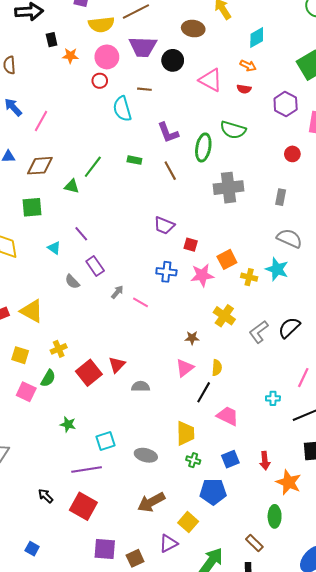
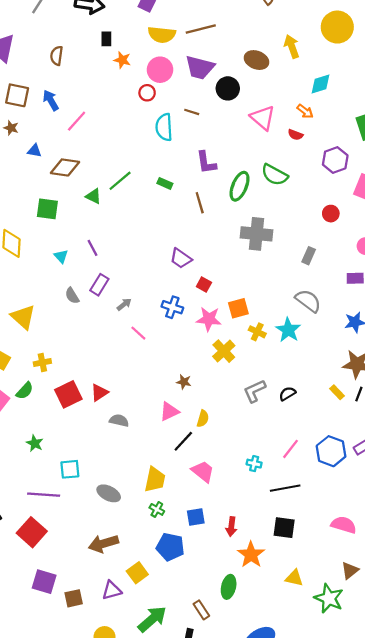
purple rectangle: (95, 266) -> (99, 285), turned 54
gray arrow: (117, 292) -> (124, 304), moved
yellow cross: (224, 316) -> (224, 351), moved
black semicircle: (289, 328) -> (287, 394), size x0.7

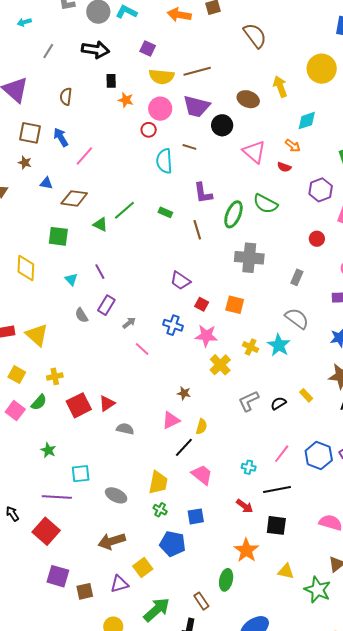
orange square: (238, 308) -> (235, 305), moved, turned 30
yellow rectangle: (337, 392) -> (306, 395), moved
red arrow: (231, 527) -> (245, 506), moved, turned -60

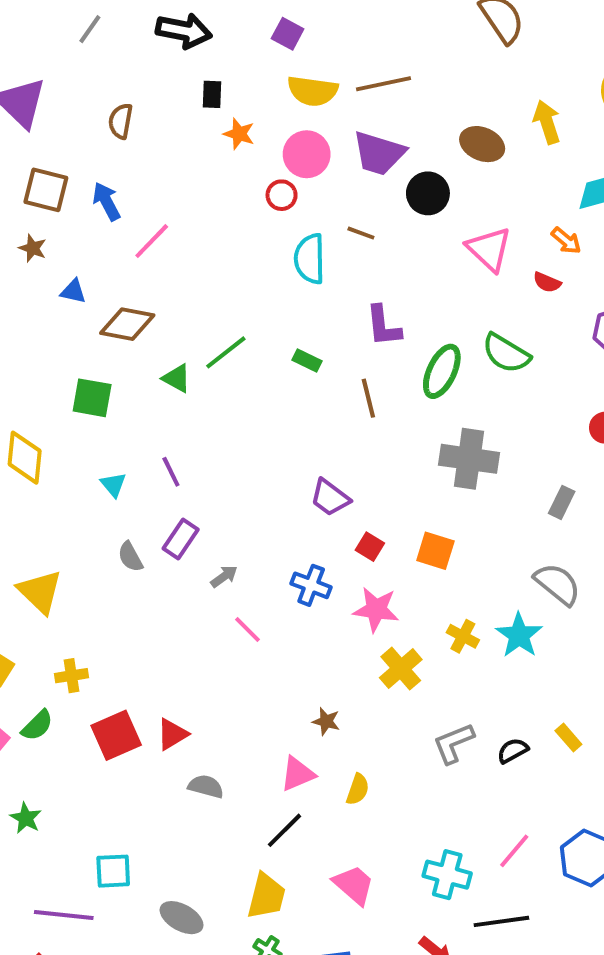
black line: (184, 447) -> (285, 830), moved
green star: (48, 450) -> (26, 818), moved
cyan cross: (249, 467) -> (447, 875), size x1.6

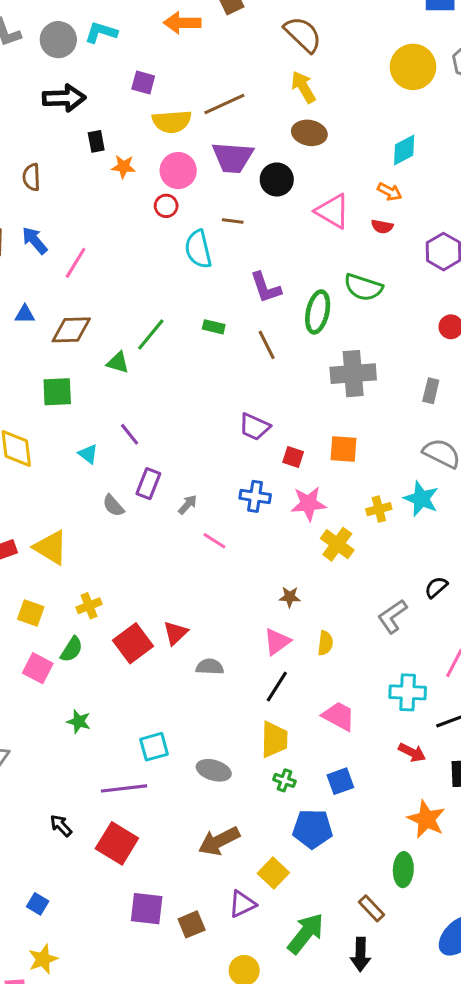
yellow arrow: (547, 122) -> (303, 87), moved
yellow cross: (463, 636) -> (379, 509), turned -30
gray L-shape: (454, 743) -> (392, 616), moved

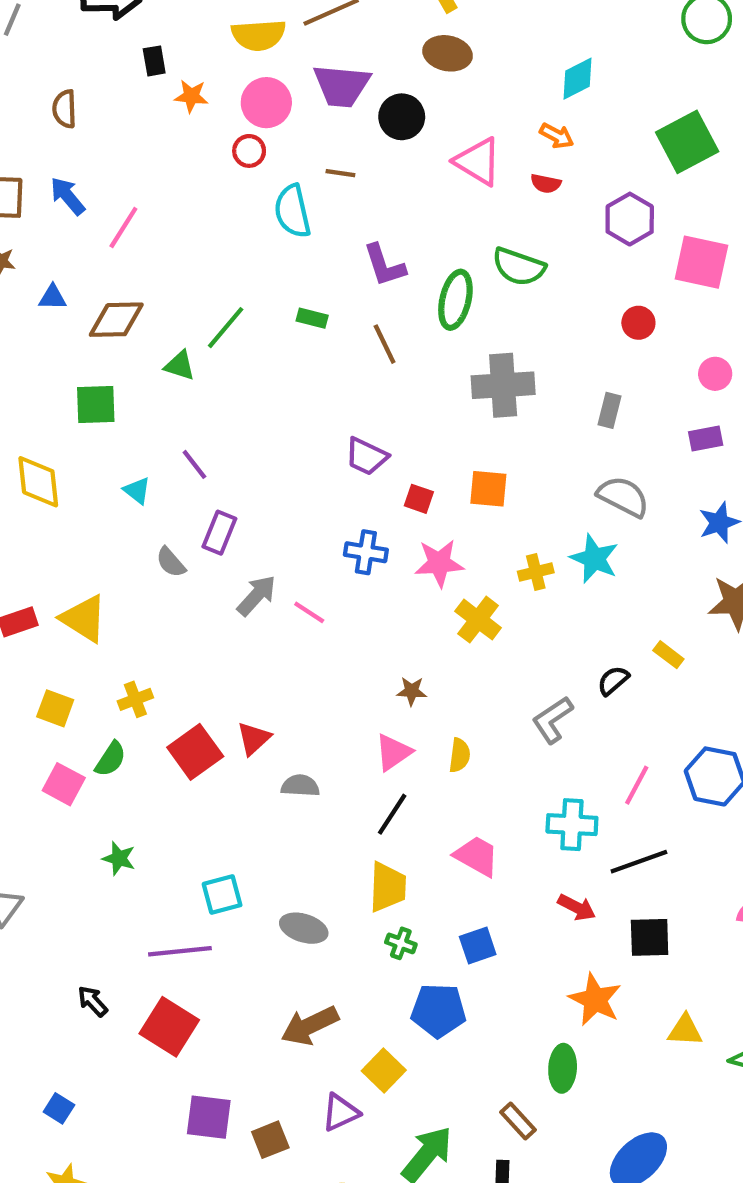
gray arrow: (188, 505) -> (257, 596), moved, size x1.5

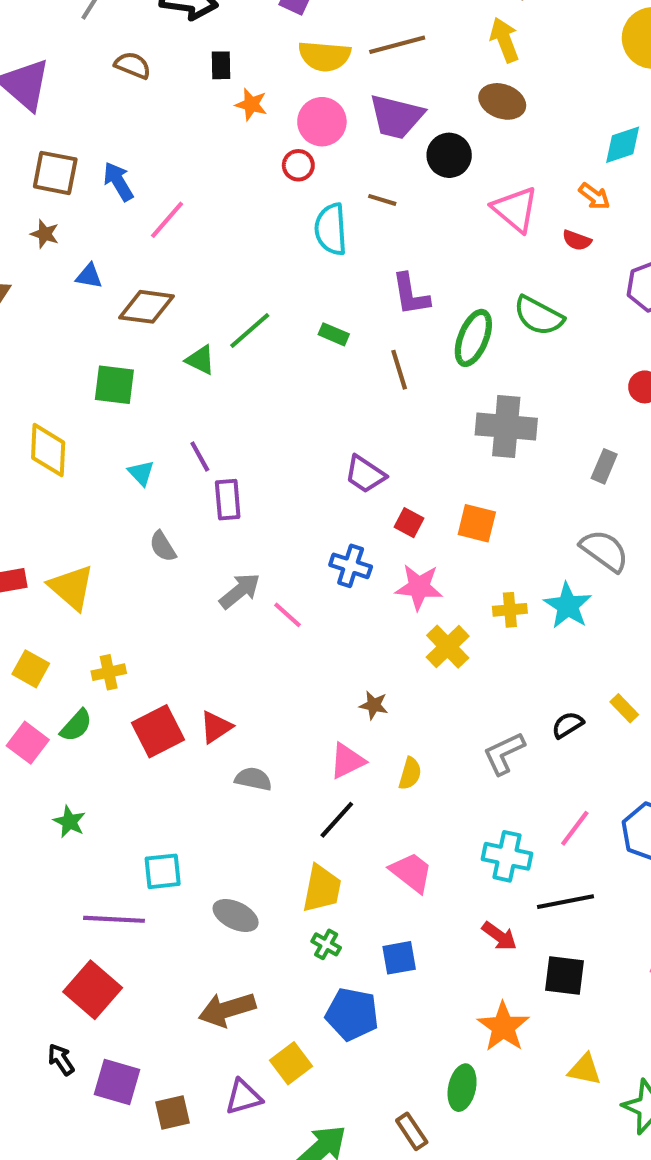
brown semicircle: (64, 109) -> (133, 65), moved, turned 105
purple rectangle: (219, 533) -> (228, 500), moved, turned -36
black arrow: (93, 1001) -> (61, 1060), moved

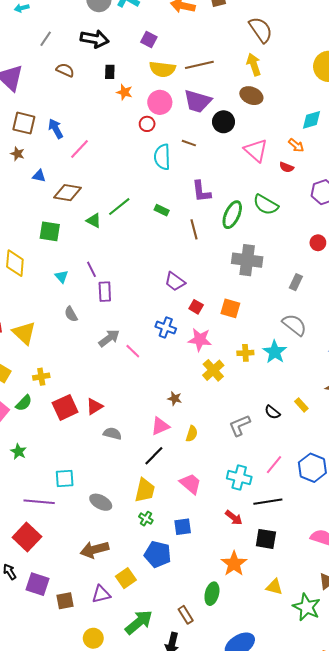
black semicircle: (568, 725) -> (272, 412), turned -112

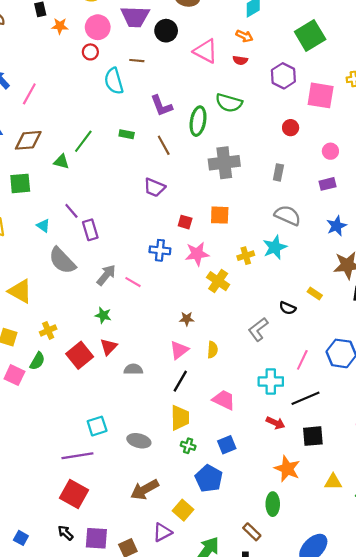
purple trapezoid: (175, 282) -> (154, 187), moved
gray semicircle: (71, 314) -> (62, 261), size x1.8
cyan star: (275, 352) -> (275, 247), turned 30
green star: (18, 451) -> (103, 315), moved
blue pentagon: (158, 554) -> (209, 478), turned 30

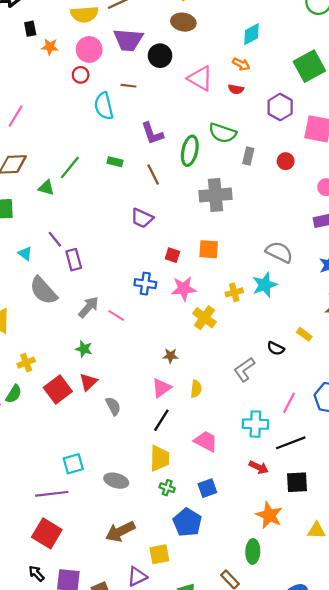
gray rectangle: (278, 172) -> (248, 156), moved
gray semicircle: (133, 369) -> (113, 406), turned 60
yellow square: (183, 510) -> (159, 554), turned 36

